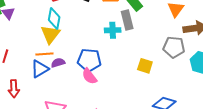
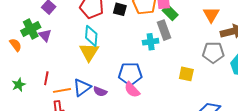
orange line: (44, 54) -> (62, 90), moved
purple semicircle: (58, 63) -> (100, 91), moved, turned -136

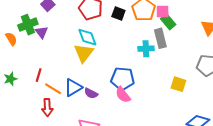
cyan diamond: (91, 36) -> (87, 37), turned -30
orange line: (62, 90) -> (53, 89), turned 36

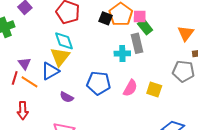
black square: (118, 13) -> (105, 18), moved
purple triangle: (42, 32) -> (25, 64), moved
blue triangle: (73, 88) -> (50, 71), moved
orange line: (53, 89) -> (29, 82), moved
pink semicircle: (123, 95) -> (130, 88), moved, turned -114

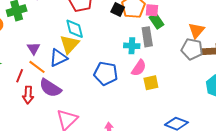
gray pentagon: (183, 71) -> (192, 49), moved
red line: (15, 78) -> (20, 76), moved
pink semicircle: (130, 88) -> (139, 68), moved
yellow square: (154, 89) -> (151, 83), moved, turned -35
purple semicircle: (67, 97) -> (50, 88), moved, size x1.6

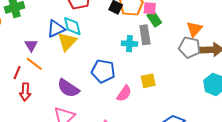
blue triangle: (58, 58) -> (56, 29), moved
pink semicircle: (139, 68) -> (124, 93), moved
purple semicircle: (50, 88) -> (68, 88), moved

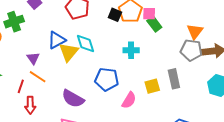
cyan diamond: (72, 26) -> (85, 43), moved
gray rectangle: (145, 35) -> (174, 79), moved

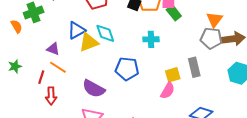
yellow triangle: (69, 52) -> (89, 42), turned 30
purple triangle: (33, 58) -> (53, 49), turned -32
pink semicircle: (129, 100) -> (168, 91), moved

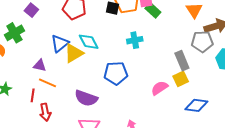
gray pentagon: (211, 38) -> (202, 42), moved
yellow square: (173, 75) -> (181, 79), moved
pink semicircle: (168, 91) -> (160, 88), turned -144

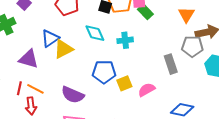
cyan diamond: (89, 42) -> (95, 33), moved
purple triangle: (40, 66) -> (29, 59), size x1.5
yellow square: (181, 79) -> (124, 83), moved
orange line: (47, 83) -> (35, 89), moved

